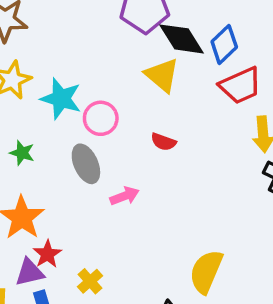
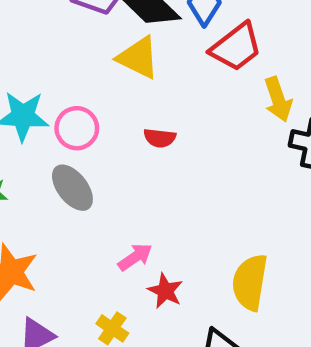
pink arrow: (124, 196) -> (135, 257), moved
red star: (47, 254) -> (165, 291), moved

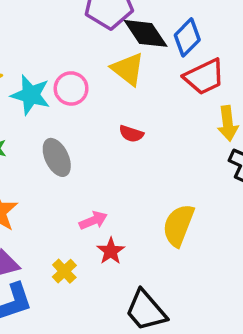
pink circle: (77, 128) -> (71, 88), moved
yellow semicircle: (250, 282) -> (178, 225), moved

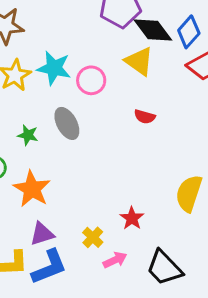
cyan star: (31, 95) -> (54, 68), moved
gray ellipse: (57, 157) -> (67, 123), moved
pink arrow: (93, 220) -> (115, 260), moved

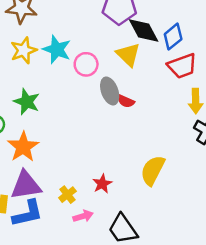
gray ellipse: (67, 123) -> (110, 91), moved
green star: (28, 135) -> (27, 102), size x1.5
purple triangle: (42, 234) -> (26, 185), size x1.5

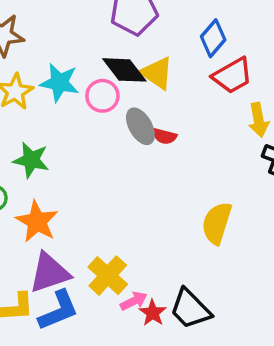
black diamond: (144, 30) -> (124, 70), moved
red star: (102, 184) -> (153, 313), moved
yellow cross: (67, 195) -> (108, 276), size x1.6

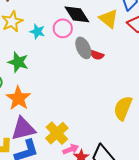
yellow triangle: (157, 73) -> (109, 19), moved
cyan star: (59, 83) -> (37, 31), moved, size x0.7

